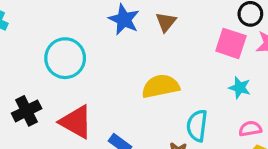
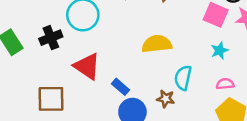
cyan star: (240, 88) -> (220, 51), turned 30
black cross: (27, 111) -> (51, 38), moved

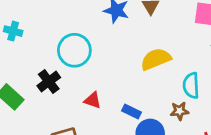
red triangle: (87, 66) -> (93, 100), size x0.6

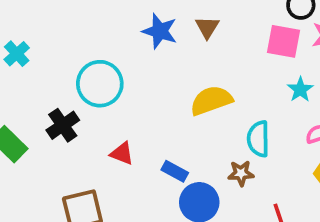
cyan cross: (13, 31) -> (17, 54), turned 30

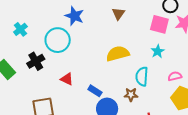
blue star: (160, 31) -> (74, 16), moved
cyan cross: (17, 54) -> (20, 29), moved
cyan star: (300, 90) -> (158, 51), moved

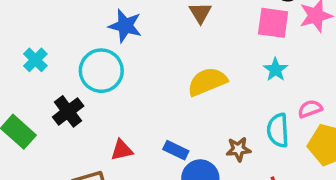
cyan semicircle: (142, 76) -> (278, 130), moved
red triangle: (67, 79) -> (122, 150), moved, turned -32

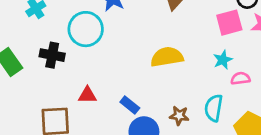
pink square: (273, 23) -> (229, 23), turned -36
pink semicircle: (310, 109) -> (240, 78), moved
black cross: (68, 111) -> (52, 55), turned 35

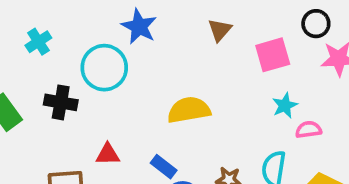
pink square: (229, 23) -> (273, 55), moved
yellow semicircle: (167, 57) -> (189, 110), moved

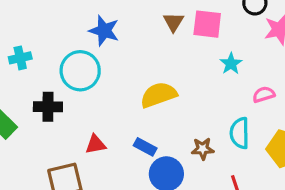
cyan cross: (38, 42) -> (20, 58), turned 30
pink square: (273, 55) -> (207, 24), moved, turned 32
cyan star: (285, 105) -> (231, 64), moved

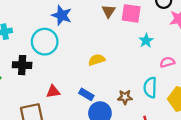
yellow semicircle: (159, 95) -> (97, 60), size x0.7

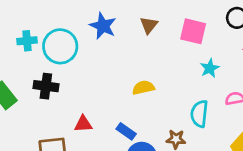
brown triangle: (109, 11) -> (149, 25), moved
cyan circle: (45, 42) -> (60, 46), moved
cyan semicircle: (150, 87) -> (199, 114), moved

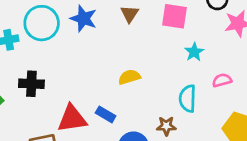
cyan circle: (60, 46) -> (42, 23), moved
red triangle: (83, 124) -> (72, 119), size x1.6
blue rectangle: (126, 131) -> (106, 114), moved

